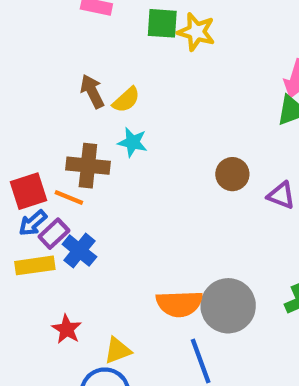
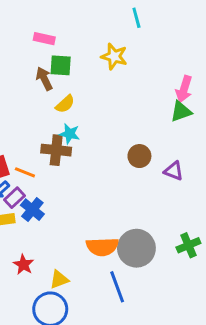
green square: (162, 23) -> (61, 65), moved
brown arrow: (92, 91) -> (44, 79), moved
brown cross: (88, 166) -> (56, 150), moved

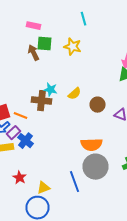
cyan line: (136, 18) -> (84, 19), moved
yellow star: (114, 56) -> (72, 47), moved
yellow semicircle: (65, 104) -> (74, 94), moved
orange semicircle: (102, 247) -> (92, 145), moved
blue line: (117, 287) -> (74, 182), moved

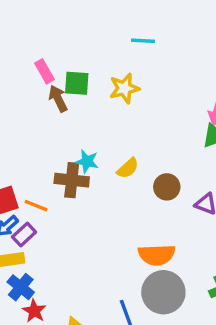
cyan line: (84, 19) -> (143, 41), turned -72
pink rectangle: (34, 26) -> (44, 71), moved, turned 48
yellow star: (72, 47) -> (124, 88), turned -30
blue cross: (26, 141) -> (21, 287), moved

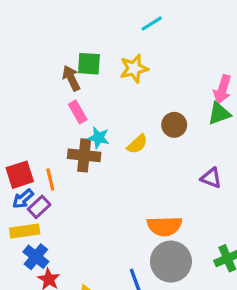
cyan line: (143, 41) -> (152, 24), turned -35
pink rectangle: (44, 71) -> (78, 112), moved
brown circle: (167, 187) -> (174, 125), moved
orange line: (36, 206) -> (50, 180), turned 55

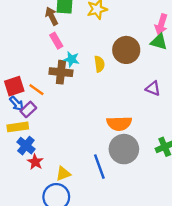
green triangle: (219, 114) -> (159, 42), turned 36
brown circle: (174, 125) -> (126, 50), size x1.5
yellow semicircle: (137, 144) -> (99, 64), turned -56
orange line: (50, 180) -> (36, 90), turned -42
blue arrow: (23, 199) -> (17, 104), turned -91

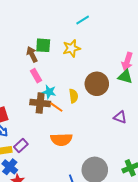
orange line: (36, 90) -> (56, 107), moved
purple rectangle: (28, 109) -> (21, 146), moved
orange semicircle: (119, 123) -> (61, 139), moved

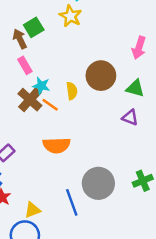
green square: (43, 45) -> (34, 27), turned -35
yellow star: (72, 48) -> (70, 16), moved, turned -30
green triangle: (125, 77) -> (135, 88), moved
brown cross: (40, 103) -> (30, 100), turned 36

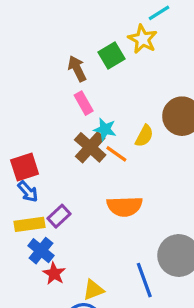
green square: (34, 27) -> (111, 56), moved
yellow semicircle: (72, 91) -> (144, 136), turned 36

